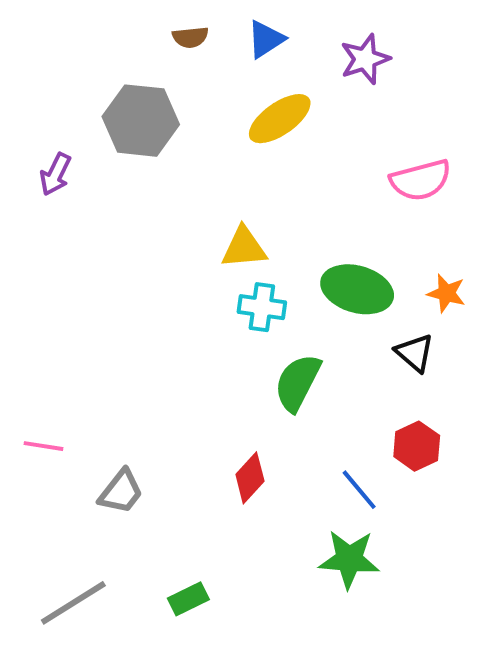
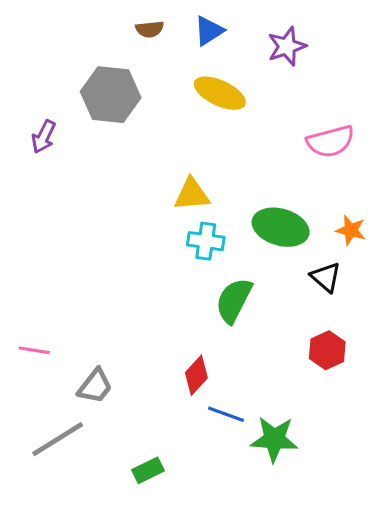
yellow ellipse: (280, 119) -> (220, 93), turned 60
blue line: (359, 490) -> (226, 414), moved, turned -30
gray line: (73, 603) -> (58, 439), moved

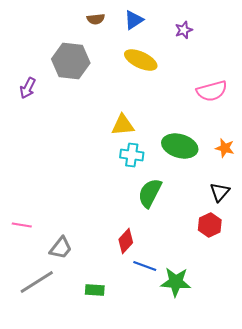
purple star: (287, 46) -> (184, 30), size x0.7
black triangle: (326, 277) -> (220, 192), moved, turned 30
green rectangle: (148, 470) -> (95, 290), moved, turned 30

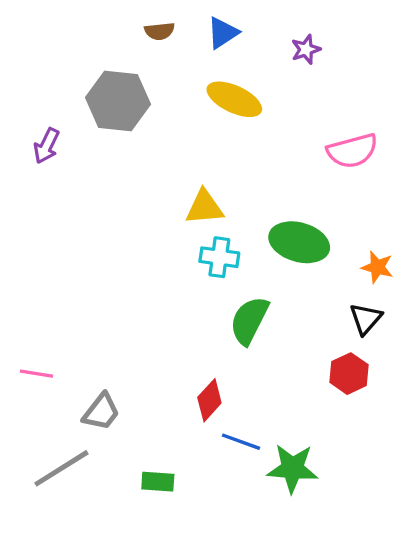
orange star: (225, 148) -> (377, 267), moved

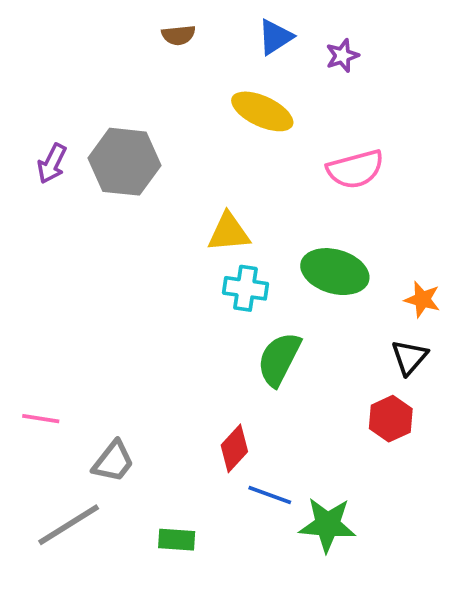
blue triangle: (223, 33) -> (275, 37), moved
gray hexagon: (118, 101) -> (125, 162), moved
pink semicircle: (352, 151) -> (355, 169), moved

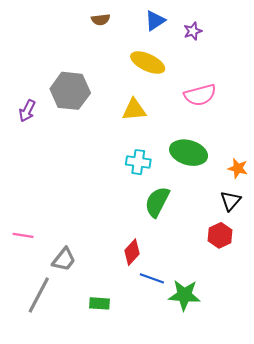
purple arrow: (52, 164) -> (27, 111), moved
yellow triangle: (229, 232) -> (134, 110), moved
gray line: (69, 525) -> (39, 295), turned -30

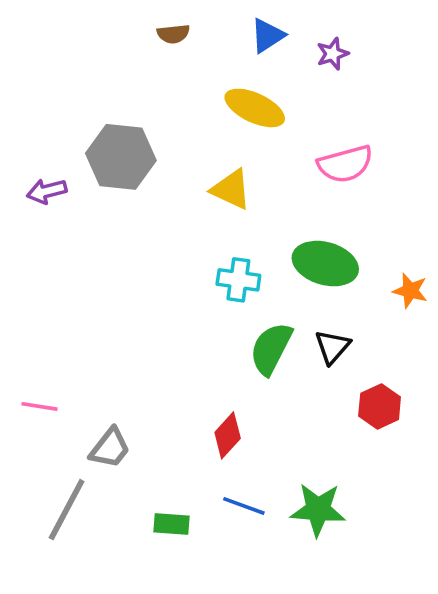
yellow triangle: (134, 110) -> (231, 189), turned 30
purple arrow: (27, 111) -> (47, 191), turned 50
black triangle: (230, 201) -> (333, 347), moved
blue line: (152, 278) -> (244, 506), moved

